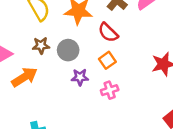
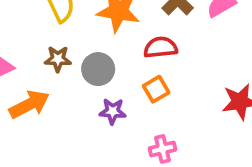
red semicircle: (108, 33) -> (161, 47), turned 125
pink cross: (110, 90) -> (163, 149), moved

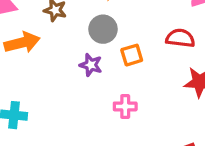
red semicircle: (161, 47) -> (180, 38), moved
gray circle: (98, 69) -> (103, 29), moved

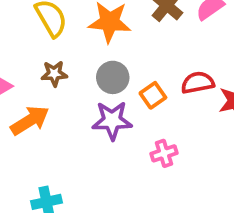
red semicircle: (180, 38) -> (198, 83), moved
purple star: (91, 65) -> (112, 120), size x1.5

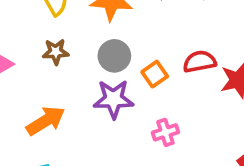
orange arrow: (30, 120) -> (46, 121), moved

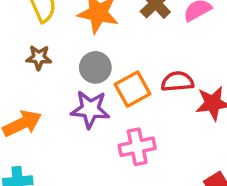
orange square: (155, 74) -> (133, 89), size x1.4
pink cross: (165, 132) -> (137, 147), size x1.4

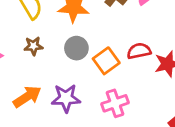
purple star: (90, 109) -> (66, 98), moved

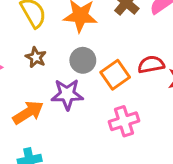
brown star: (33, 46) -> (36, 57), turned 30
purple star: (66, 98) -> (67, 94), moved

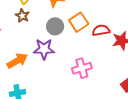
brown star: (36, 57) -> (22, 16), moved
orange square: (115, 75) -> (79, 22), moved

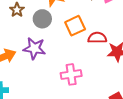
gray circle: (55, 26) -> (42, 19), moved

